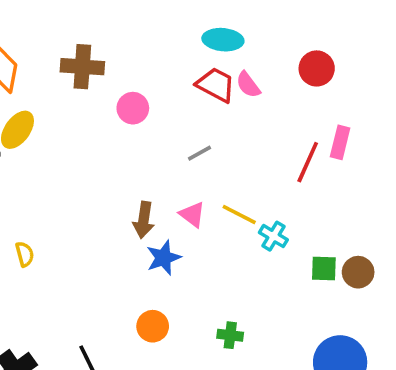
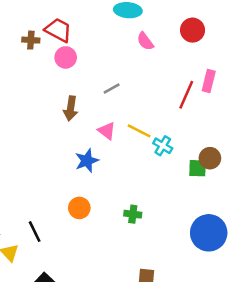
brown cross: (82, 67) -> (31, 40), moved, size x0.6
red trapezoid: (216, 85) -> (58, 30), moved
brown arrow: (144, 220) -> (71, 108), moved
brown circle: (358, 272) -> (210, 158), moved

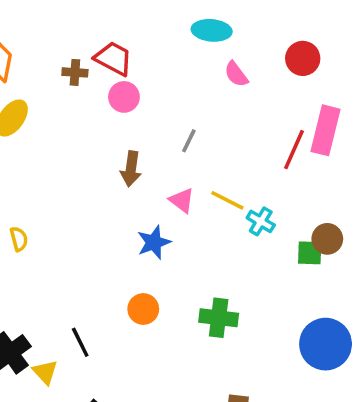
pink rectangle: (209, 81) -> (326, 130), size x1.5
gray line: (112, 89) -> (189, 141), turned -35
green cross: (133, 214) -> (219, 318), size x1.5

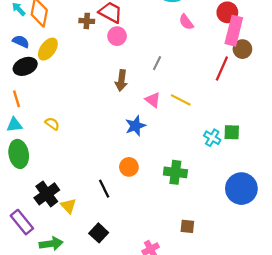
pink rectangle: (326, 130) -> (234, 31), moved
cyan cross: (261, 221) -> (212, 138), moved
yellow semicircle: (19, 239) -> (52, 124), turned -40
brown circle: (327, 239) -> (242, 49), moved
black line: (80, 342) -> (104, 189), moved

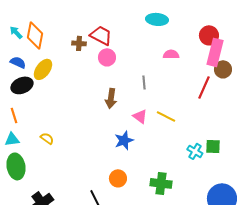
pink semicircle: (186, 22) -> (171, 54), moved, turned 126
gray line: (157, 63) -> (144, 82), turned -32

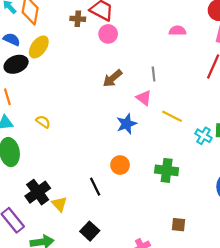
gray line: (144, 82) -> (154, 74), moved
brown arrow: (111, 98) -> (112, 78), turned 42
yellow line: (166, 116) -> (172, 116), moved

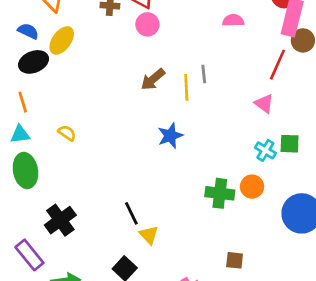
pink triangle: (144, 98) -> (264, 103), moved
yellow line: (172, 116) -> (186, 87), moved, turned 60
orange circle: (120, 165) -> (252, 187), moved
yellow triangle: (59, 204) -> (149, 235), moved

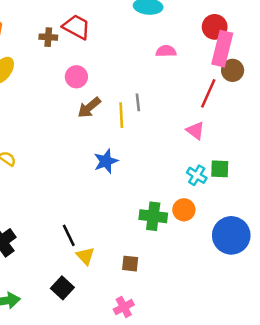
pink circle: (147, 24) -> (76, 77), moved
brown square: (235, 260) -> (130, 264), moved

